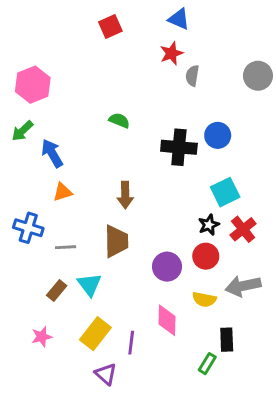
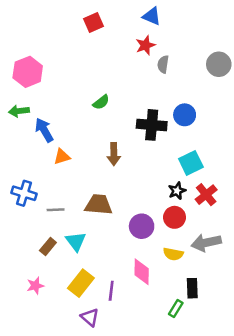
green semicircle: (119, 120) -> (101, 102), turned 120
green arrow: (22, 131) -> (19, 111), turned 36
orange triangle: (63, 192) -> (62, 157), moved
brown arrow: (125, 195) -> (114, 154), moved
brown trapezoid: (116, 241) -> (99, 205), turned -84

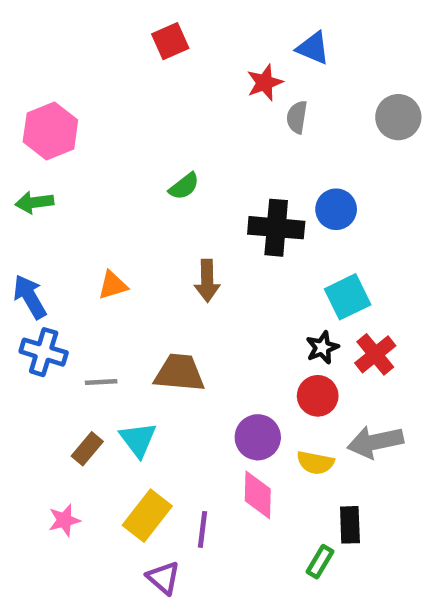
blue triangle: (152, 16) -> (313, 48), moved
blue arrow: (44, 130) -> (30, 297), moved
purple circle: (142, 226) -> (258, 437), moved

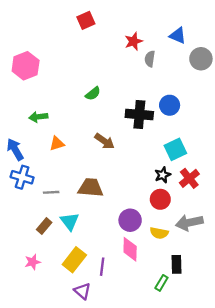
blue triangle: (313, 48) -> (178, 36), moved
green arrow: (34, 202) -> (38, 117), moved
brown arrow: (207, 281) -> (105, 141), turned -54

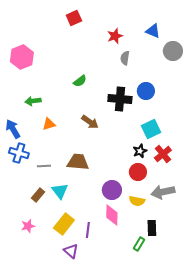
gray semicircle: (150, 59) -> (125, 58), moved

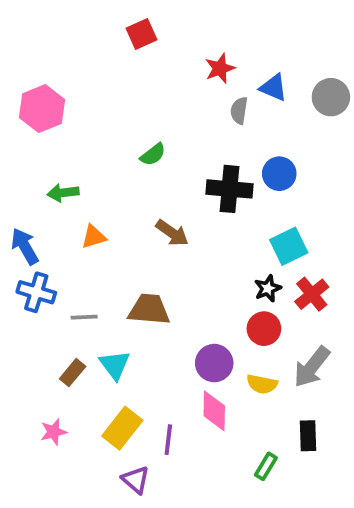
blue triangle: (153, 31) -> (274, 88), moved
gray arrow: (163, 192) -> (312, 367), turned -40
black rectangle: (152, 228) -> (308, 436), moved

